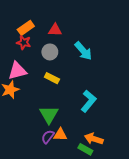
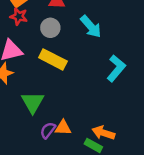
yellow rectangle: (52, 78) -> (53, 59), size x1.5
cyan L-shape: (89, 101) -> (116, 68), moved
green triangle: (49, 115) -> (33, 102), moved

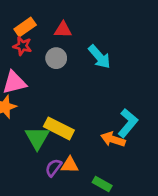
yellow rectangle: (53, 59) -> (59, 128), moved
cyan L-shape: (116, 68) -> (128, 123), moved
orange arrow: (103, 133) -> (113, 139), moved

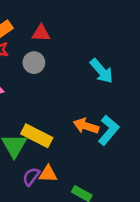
cyan arrow: (99, 57) -> (102, 71), moved
orange arrow: (113, 139) -> (86, 126), moved

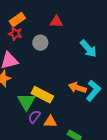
red triangle: (41, 33) -> (56, 22), moved
purple semicircle: (31, 177) -> (34, 117), moved

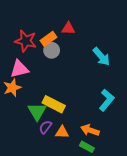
orange rectangle: (17, 20) -> (48, 39), moved
red star: (15, 34) -> (26, 41), size x1.5
orange arrow: (77, 88) -> (90, 130), moved

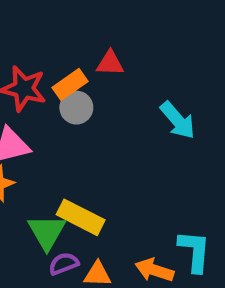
cyan L-shape: (107, 100) -> (194, 251), moved, turned -35
purple semicircle: (45, 127) -> (64, 264), turned 32

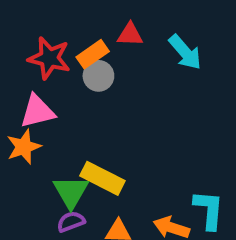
cyan arrow: (178, 120) -> (185, 52), moved
purple semicircle: (64, 264) -> (71, 222), moved

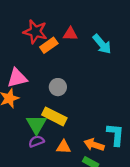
red star: (49, 58) -> (35, 32), moved
gray circle: (98, 76) -> (58, 87), moved

